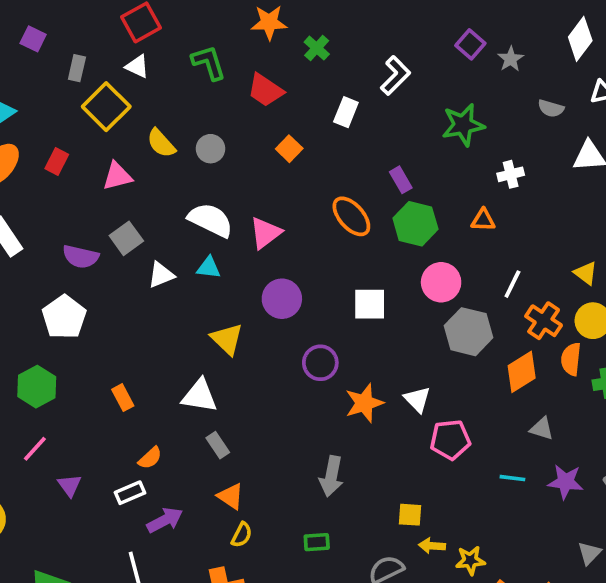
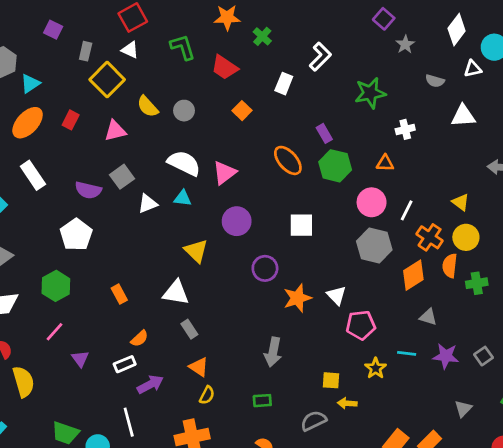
purple square: (470, 44) -> (384, 19), moved
pink circle: (441, 282) -> (372, 202), moved
yellow star: (470, 560) -> (376, 368), moved, turned -30

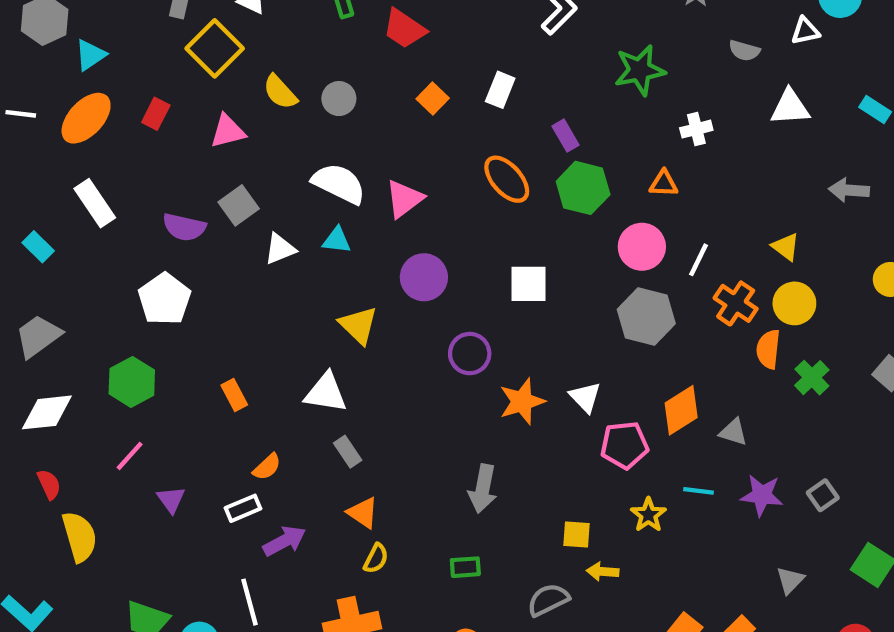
white rectangle: (284, 84) -> (500, 90), moved
orange diamond: (413, 275) -> (681, 410), moved
green cross: (477, 283) -> (812, 378), turned -35

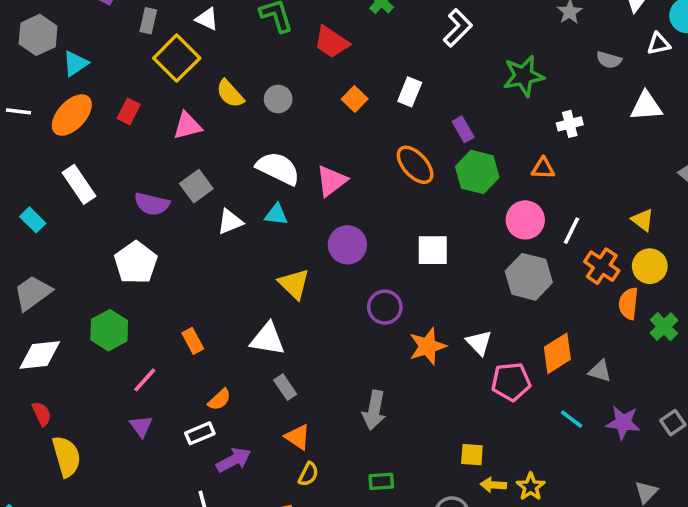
pink line: (130, 456) -> (145, 380), moved
gray arrow: (483, 489) -> (374, 410), moved
cyan line: (699, 491) -> (572, 419), turned 30
yellow star: (648, 515) -> (531, 487), moved

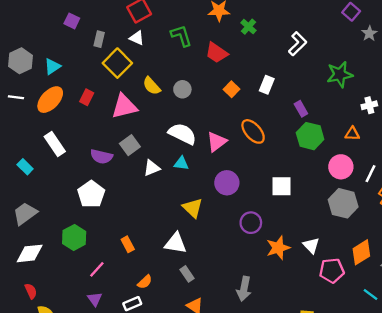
gray hexagon: (38, 35) -> (21, 61), moved
pink triangle: (187, 126) -> (124, 106), size x1.4
orange ellipse: (415, 165) -> (253, 131), moved

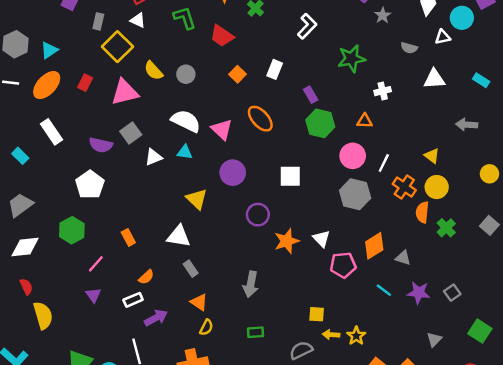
pink triangle: (217, 142) -> (222, 129), turned -40

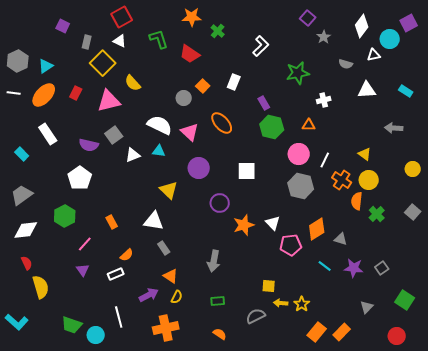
gray circle: (186, 74) -> (184, 98), moved
purple arrow: (156, 318) -> (149, 295), moved

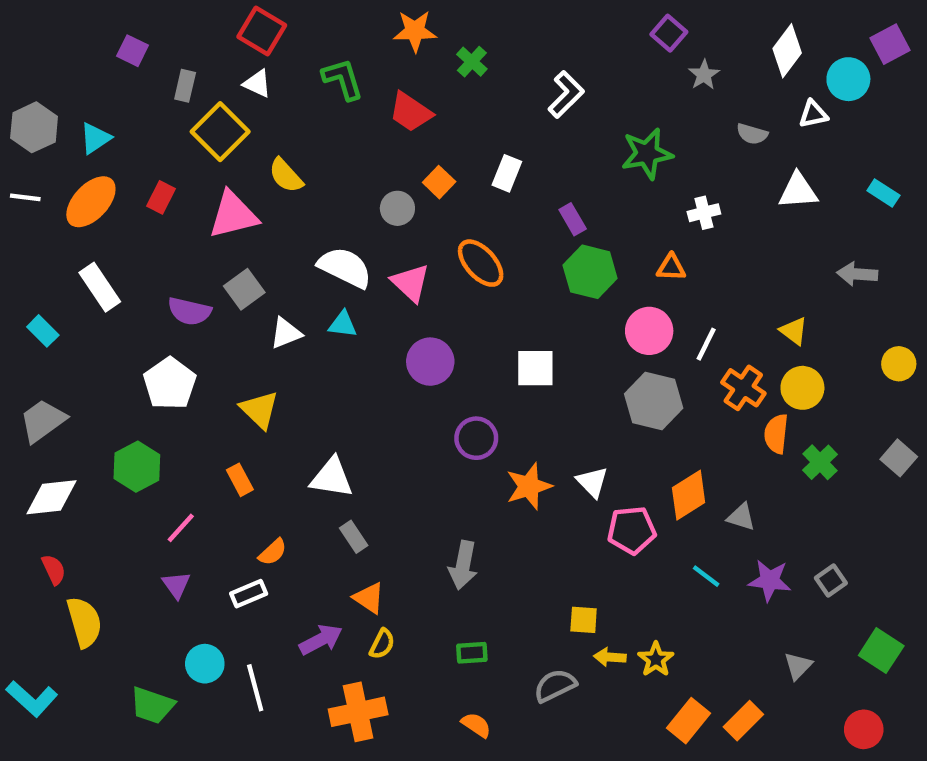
red square: (122, 17) -> (262, 31), turned -30
yellow triangle: (169, 190) -> (260, 410), moved
cyan circle: (96, 335) -> (205, 664), moved

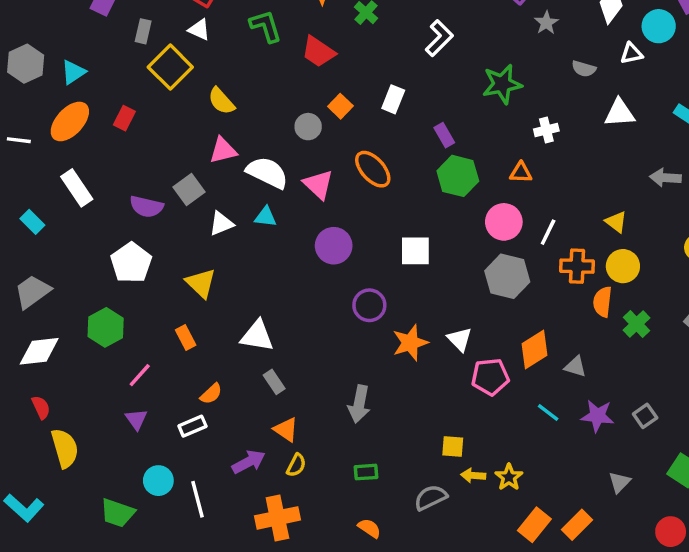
white line: (25, 197) -> (19, 140), moved
pink triangle: (233, 215) -> (223, 150), moved, size x0.7
orange cross: (743, 388) -> (577, 266), turned -32

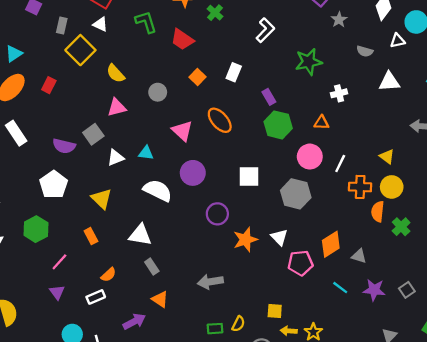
gray circle: (308, 127) -> (158, 92), moved
white semicircle: (267, 173) -> (158, 190), moved
gray hexagon: (507, 276) -> (296, 194), moved
gray arrow: (359, 404) -> (210, 282), turned 70
yellow semicircle: (296, 465) -> (238, 324), moved

